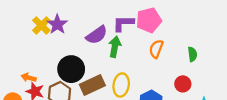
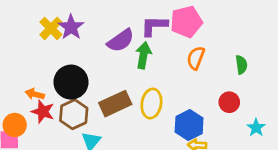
black circle: (71, 69) -> (71, 82), moved

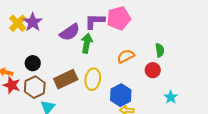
orange semicircle: (196, 58) -> (126, 56), moved, turned 42
black circle: (71, 82) -> (33, 63), size x0.6
red circle: (229, 102) -> (153, 70), moved

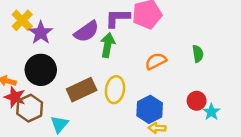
purple star: (33, 22) -> (41, 33), moved
black circle: (33, 63) -> (41, 70), size x1.6
red circle: (153, 70) -> (197, 101), moved
brown hexagon: (35, 87) -> (30, 108), moved

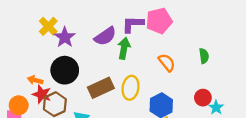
orange semicircle: (156, 61) -> (167, 63), turned 78

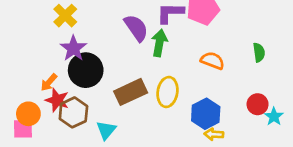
purple semicircle: (105, 36) -> (136, 28), turned -90
purple star: (65, 37) -> (73, 48), moved
orange semicircle: (167, 63) -> (213, 61), turned -30
orange arrow: (35, 80) -> (49, 82), turned -64

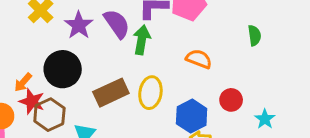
purple star: (73, 48) -> (79, 25), moved
green semicircle: (259, 52) -> (255, 35), moved
red circle: (258, 104) -> (231, 100), moved

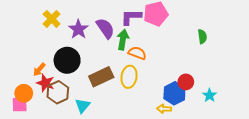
orange semicircle: (199, 59) -> (137, 53), moved
blue hexagon: (192, 116) -> (174, 93), moved

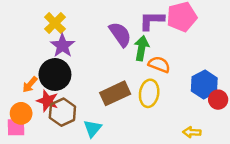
purple star: (78, 29) -> (62, 46), moved
black circle: (67, 60) -> (55, 74), moved
orange arrow: (39, 70) -> (30, 85), moved
blue hexagon: (174, 93) -> (204, 85), moved

